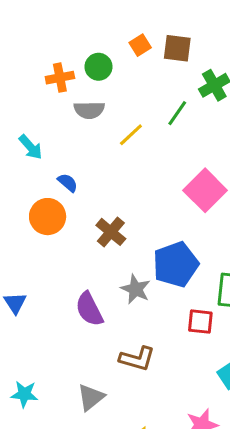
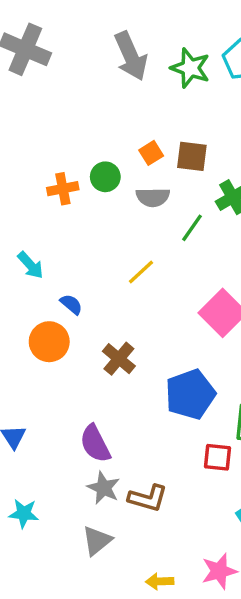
gray semicircle: (89, 110) -> (153, 197), moved
yellow line: (131, 135) -> (141, 272), moved
gray star: (136, 289) -> (104, 488), moved
cyan star: (24, 394) -> (24, 513), moved

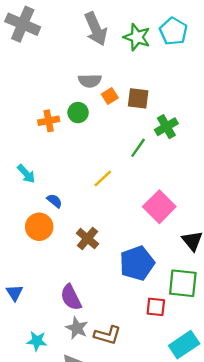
gray semicircle: (153, 197) -> (90, 81), moved
cyan star: (24, 513) -> (37, 341), moved

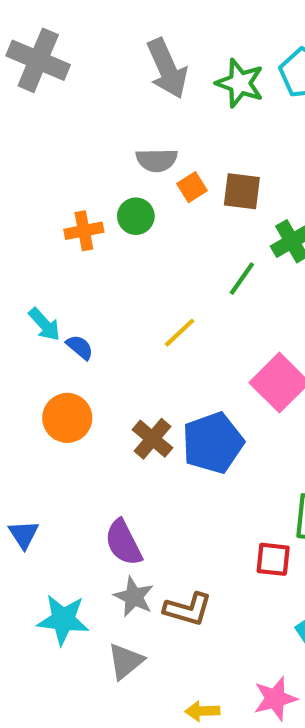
blue semicircle: (54, 201) -> (80, 347), moved
blue pentagon: (137, 263) -> (213, 443), moved
cyan star: (37, 341) -> (63, 620), size x1.4

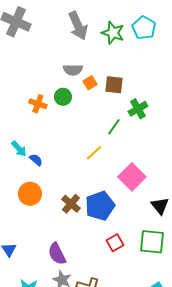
orange cross: (84, 231) -> (38, 104), turned 30
yellow line: (180, 333) -> (94, 153), moved
red square: (273, 559) -> (115, 243), moved, turned -36

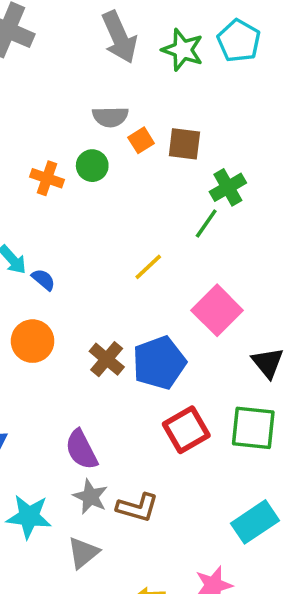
green line: (114, 127) -> (206, 223), moved
red square: (115, 243) -> (186, 430), size x1.4

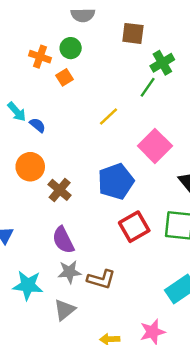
orange square: (141, 140) -> (64, 77), moved
brown cross: (107, 359) -> (60, 190), moved
gray star: (90, 497) -> (69, 272), turned -30

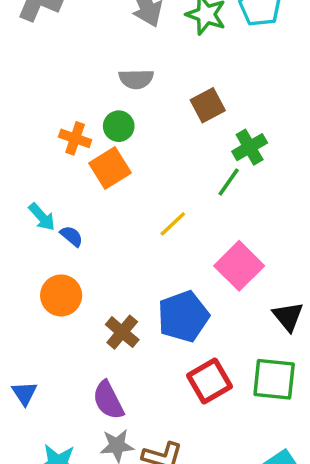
brown square: (133, 33) -> (208, 105), turned -35
orange square: (64, 77) -> (110, 168), size x1.6
brown cross: (60, 190) -> (122, 332), moved

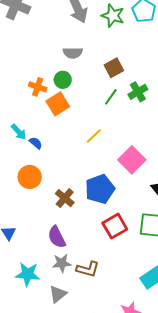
green line: (229, 182) -> (111, 97), moved

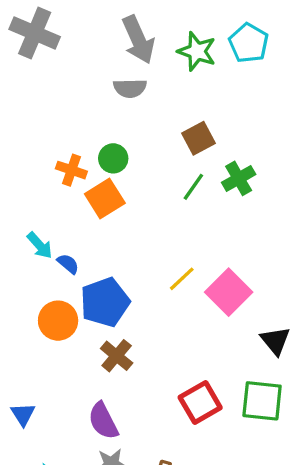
gray semicircle: (73, 53) -> (130, 88), moved
yellow line: (94, 136) -> (182, 279), moved
blue pentagon: (100, 189) -> (105, 302), moved

